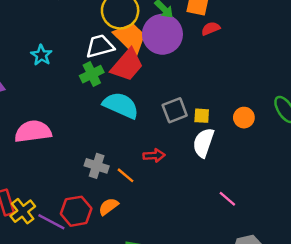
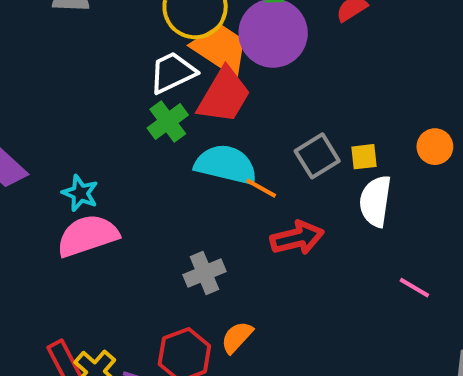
cyan star: (41, 55) -> (80, 193), moved
red arrow: (154, 156) -> (297, 238), size x1.4
gray cross: (97, 166) -> (205, 273), turned -30
orange line: (126, 175) -> (261, 188), moved
pink line: (227, 199) -> (414, 288), moved

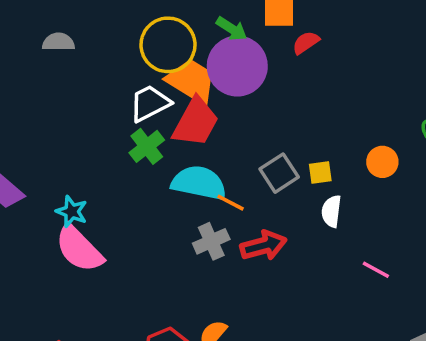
white semicircle: (375, 201) -> (331, 211), size x0.7
pink semicircle: (88, 236) -> (79, 249), turned -114
gray cross: (205, 273) -> (211, 241), moved
pink line: (414, 288) -> (376, 270), moved

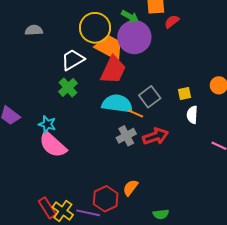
white trapezoid: (150, 103) -> (73, 60), moved
green cross: (147, 146) -> (68, 87), moved
gray square: (279, 173) -> (150, 97), moved

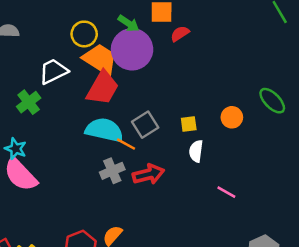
yellow circle: (95, 28) -> (84, 34), size x0.7
green cross: (68, 87) -> (29, 102), moved

